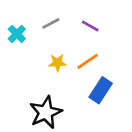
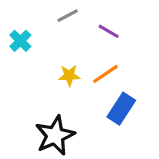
gray line: (51, 23) -> (68, 16), moved

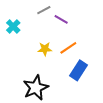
purple line: (109, 31) -> (61, 19), moved

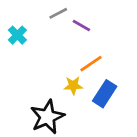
yellow star: (45, 49) -> (73, 85), moved

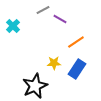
orange line: (91, 64) -> (76, 42), moved

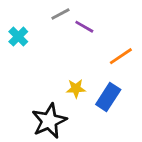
orange line: (76, 42) -> (121, 56), moved

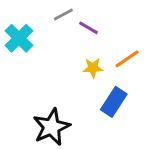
cyan cross: (18, 37) -> (19, 38), size x1.4
yellow star: (76, 89) -> (93, 68), moved

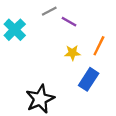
orange line: (127, 59) -> (99, 46), turned -30

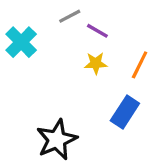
yellow star: (72, 53) -> (96, 63), moved

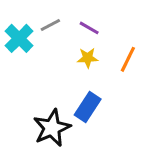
gray line: (70, 16) -> (50, 25), moved
blue rectangle: (125, 112) -> (88, 107), moved

